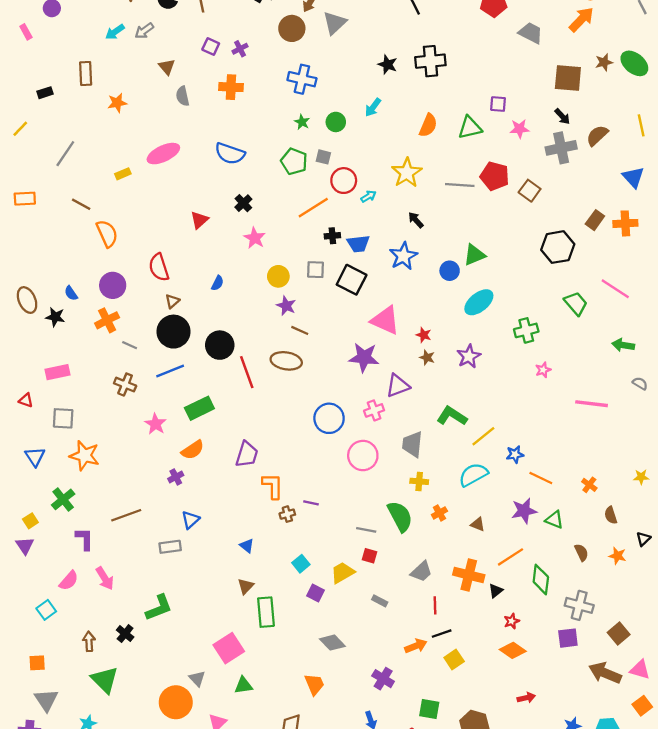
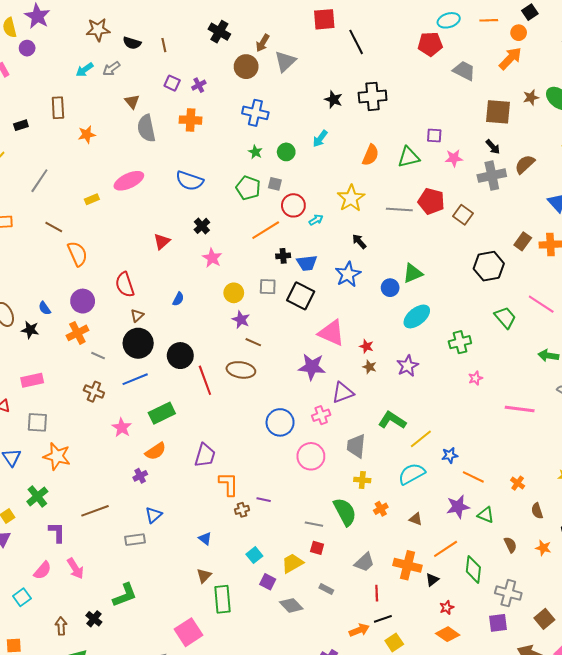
gray semicircle: (183, 96) -> (146, 128), size x1.5
gray diamond: (332, 643) -> (291, 605), moved

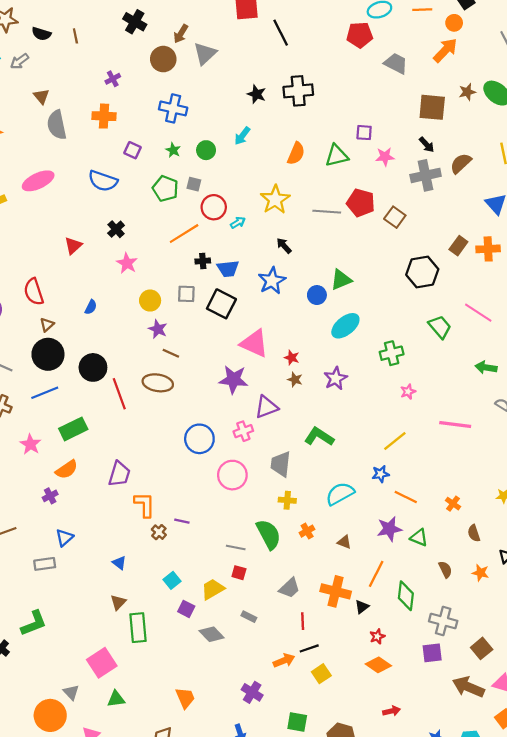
purple square: (172, 83) -> (133, 150), moved
yellow line: (421, 439) -> (395, 441), moved
brown cross: (242, 510) -> (159, 532), turned -32
orange line: (446, 549) -> (376, 574), turned -30

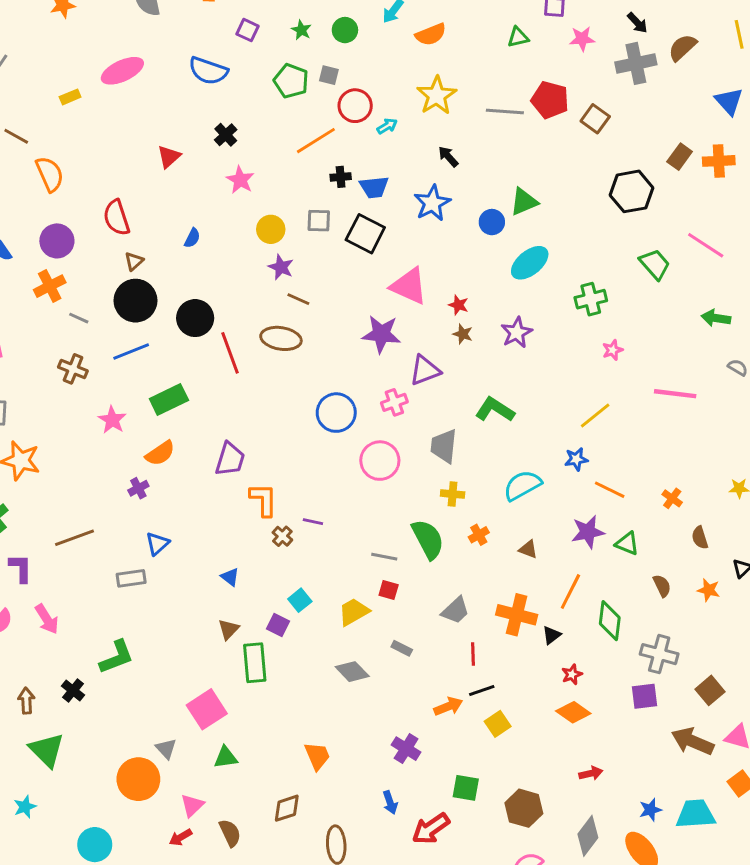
orange semicircle: (296, 153) -> (431, 34), moved, turned 45
green triangle: (337, 156) -> (518, 37), size x0.7
purple square: (186, 609) -> (278, 625), moved

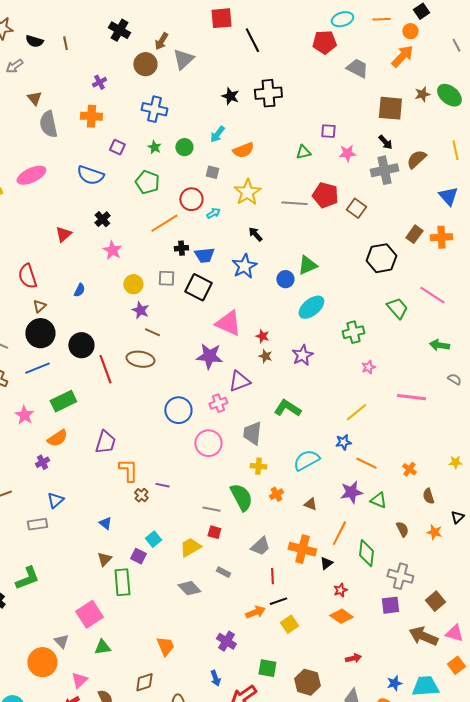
gray square: (329, 75) -> (212, 172), moved

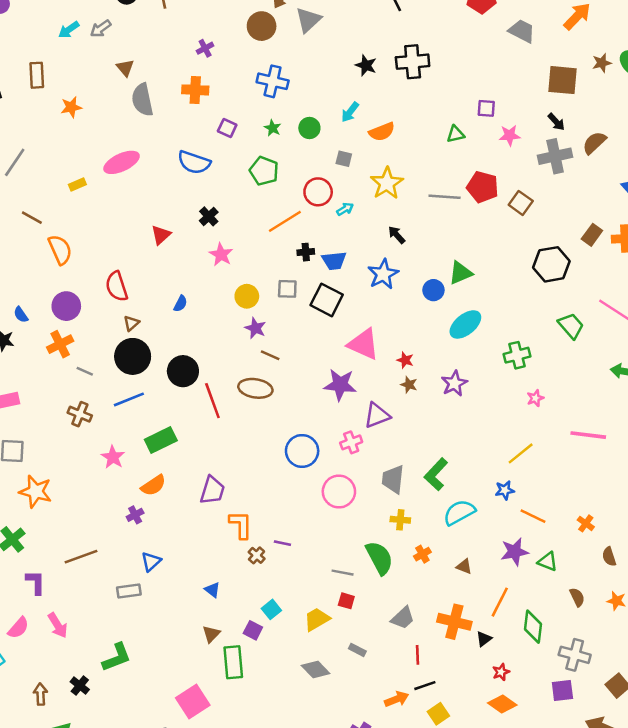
green L-shape: (287, 408) -> (436, 474), moved, turned -80

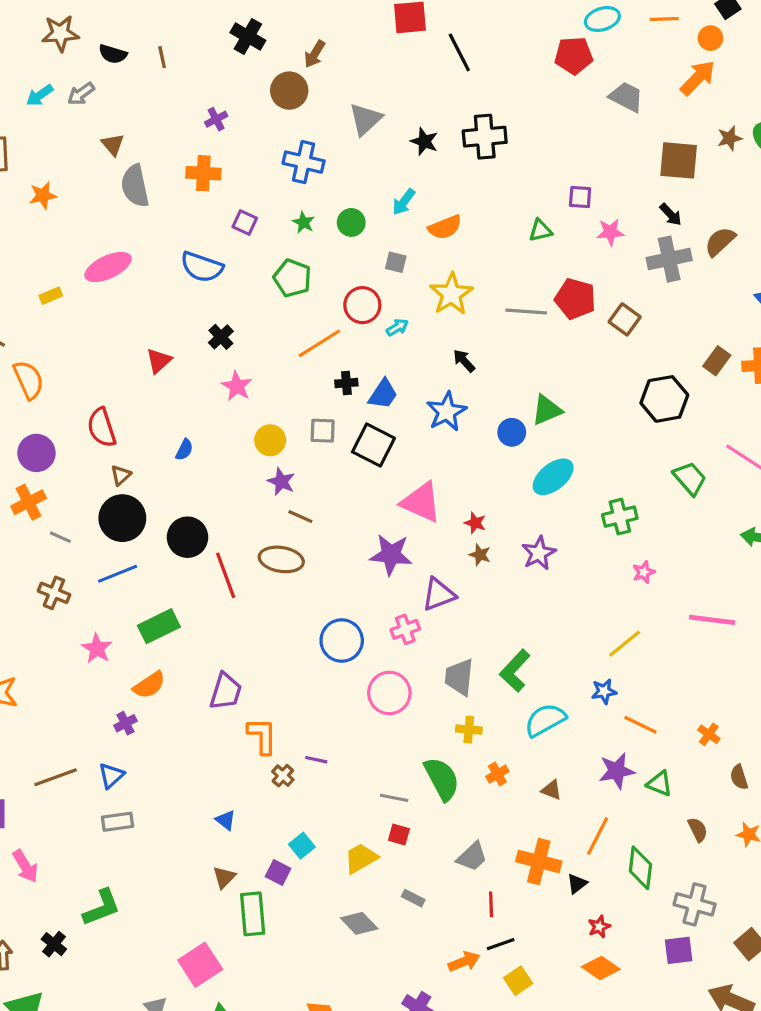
gray triangle: (308, 20) -> (366, 119), moved
blue trapezoid: (334, 261) -> (383, 394), turned -50
blue triangle: (151, 562) -> (111, 776), moved

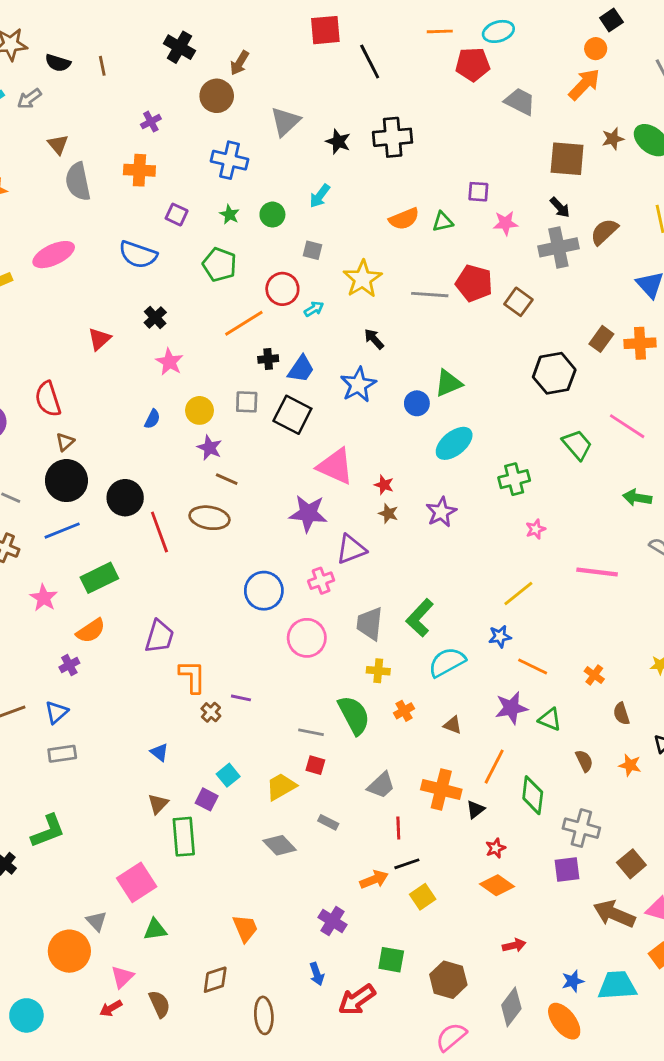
orange line: (664, 19) -> (440, 31), moved
orange semicircle: (445, 227) -> (404, 219), moved
blue semicircle: (184, 450) -> (152, 419), moved

